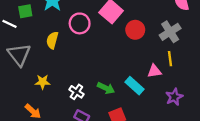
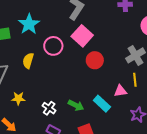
red circle: (135, 30) -> (95, 60), moved

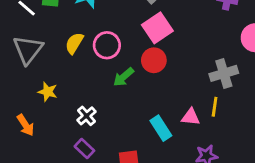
pink circle: (53, 46) -> (107, 45), moved
red circle: (95, 60) -> (154, 60), moved
green arrow: (76, 105) -> (123, 77), moved, turned 98

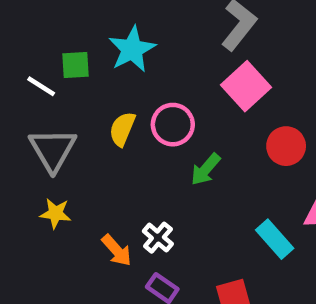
red circle: (154, 60) -> (286, 146), moved
yellow star: (48, 92) -> (55, 213), moved
orange arrow: (26, 125) -> (117, 250), moved

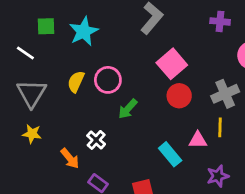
green square: (75, 65) -> (46, 26), moved
pink square: (246, 86) -> (172, 64), moved
white cross: (158, 238) -> (96, 140), moved

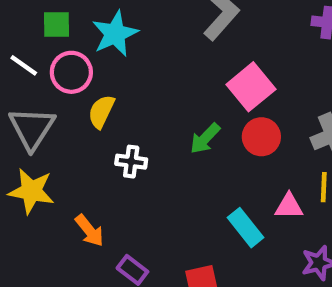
pink circle: (108, 80) -> (71, 72), moved
green arrow: (128, 109) -> (205, 138), moved
yellow star: (32, 134) -> (31, 191), size x1.5
white cross: (96, 140) -> (131, 162), moved, turned -36

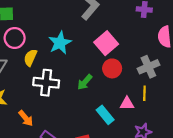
cyan star: (115, 34) -> (60, 43), moved
green arrow: (205, 138) -> (85, 82), moved
white cross: (131, 162) -> (46, 83), size x1.6

